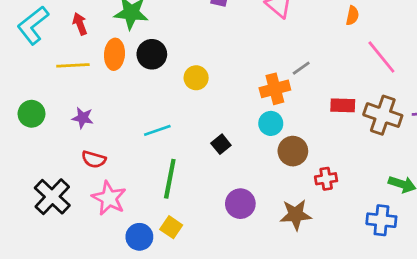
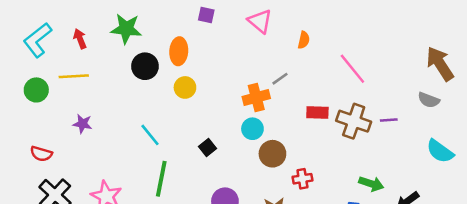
orange semicircle: (352, 16) -> (304, 40), moved
orange ellipse: (114, 54) -> (179, 51), moved
green circle: (32, 114) -> (36, 90), moved
cyan line: (157, 130) -> (150, 135), turned 70
red semicircle: (94, 159) -> (41, 154), moved

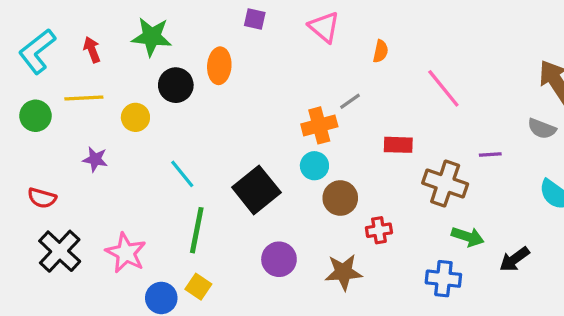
yellow circle: (185, 87) -> (135, 117), moved
brown cross: (354, 121) -> (445, 183), moved
black square: (207, 147) -> (256, 190), size x2.0

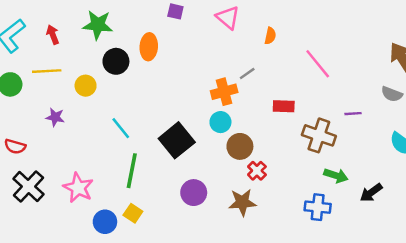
red cross: (379, 230) -> (257, 171), moved, turned -36

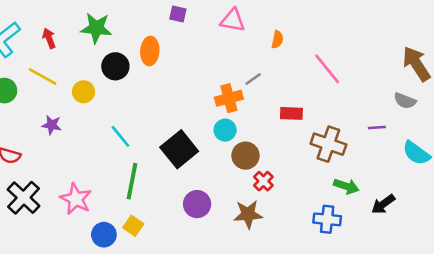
pink triangle: (228, 18) -> (233, 20), turned -30
yellow line: (47, 71) -> (43, 77), turned 32
purple line: (353, 114) -> (377, 128), moved

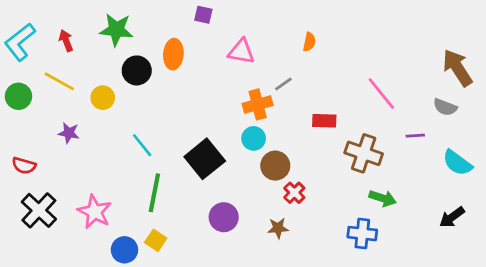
pink triangle: (233, 20) -> (241, 51), moved
pink line: (327, 69) -> (381, 94), moved
black arrow: (383, 204) -> (452, 217), moved
brown star: (248, 214) -> (278, 228), size x0.7

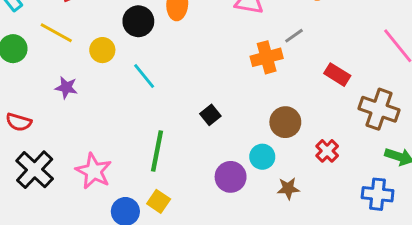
red rectangle: (324, 121) -> (337, 75), turned 30
cyan circle: (254, 138) -> (262, 157), moved
cyan line: (142, 145) -> (144, 76), moved
black square: (205, 159) -> (210, 115), size x0.5
red cross: (294, 193) -> (327, 151), moved

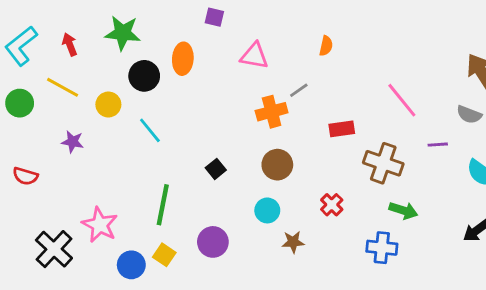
red rectangle: (337, 75) -> (342, 129), turned -40
brown circle: (285, 122) -> (277, 165), moved
black cross: (35, 170) -> (54, 249), moved
purple circle: (231, 177) -> (213, 242), moved

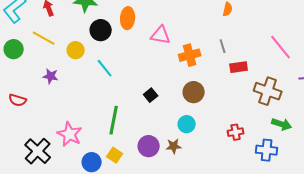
pink triangle: (254, 56) -> (161, 35), moved
gray line: (299, 90) -> (223, 46), moved, turned -72
red cross: (332, 205) -> (236, 132), moved, turned 35
brown star: (293, 242) -> (174, 146), moved

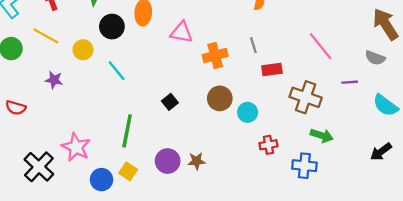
cyan circle: (187, 124) -> (248, 112), moved

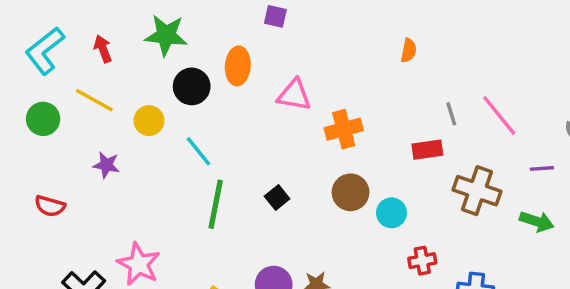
gray line: (253, 45) -> (451, 114), moved
green line: (127, 131) -> (216, 204), moved
green arrow: (322, 136) -> (537, 221), moved

